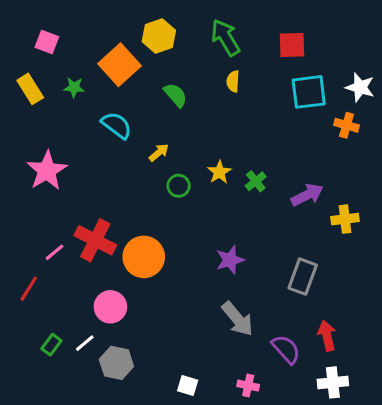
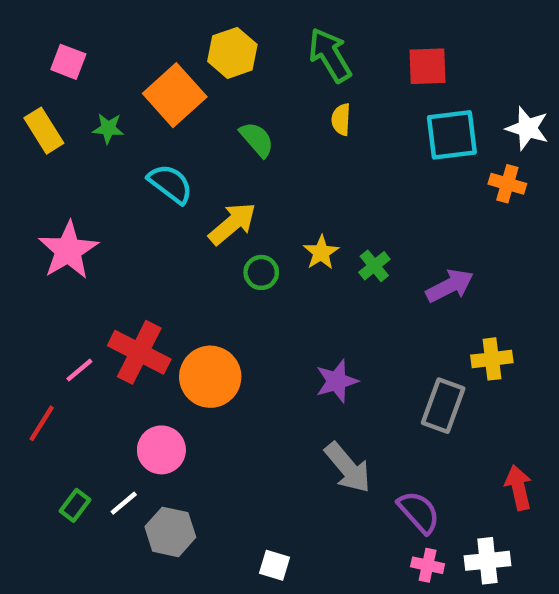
yellow arrow: (159, 152) -> (232, 224), size x1.6
yellow cross: (345, 219) -> (492, 359), moved
red arrow: (327, 336) -> (519, 488), moved
pink cross: (248, 386) -> (428, 565), moved

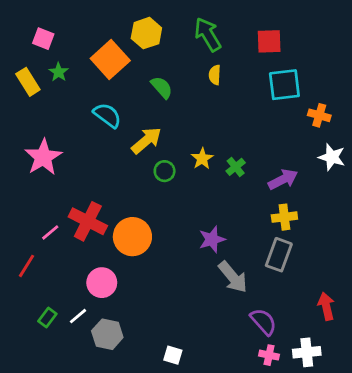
green star: (108, 128) -> (59, 72), moved, turned 30
white star: (527, 128) -> (332, 157), moved
yellow cross: (492, 359) -> (284, 217), moved
gray arrow: (348, 468) -> (233, 277), moved

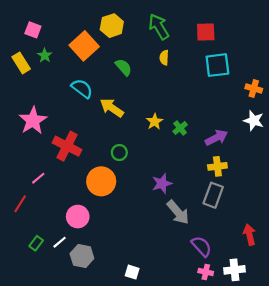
orange cross: (319, 115) -> (254, 89), moved
yellow arrow: (146, 140) -> (112, 108), turned -105
green circle: (165, 171) -> (119, 153), moved
red cross: (88, 221) -> (67, 146), moved

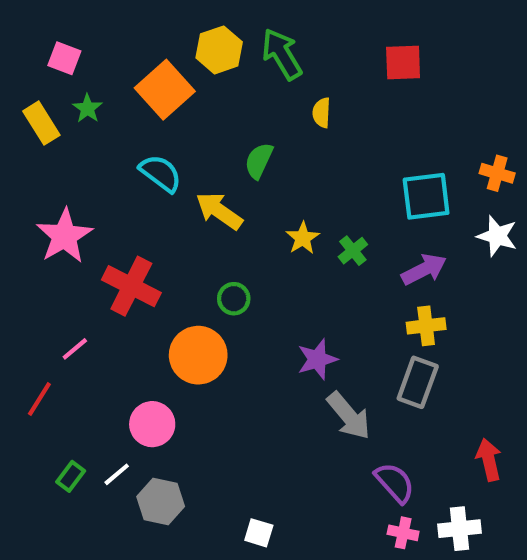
green arrow: (159, 27) -> (282, 54), moved
cyan square: (217, 65) -> (426, 196), moved
green semicircle: (124, 67) -> (259, 161), moved, turned -114

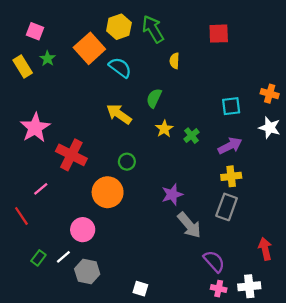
green semicircle: (259, 161) -> (154, 98), moved
cyan semicircle: (161, 173) -> (120, 68), moved
cyan square: (426, 196) -> (231, 106), size x0.7
red line: (39, 399) -> (21, 216), turned -66

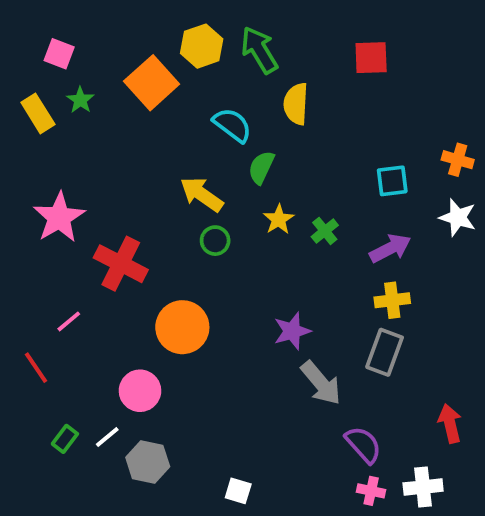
yellow semicircle: (174, 61) -> (296, 104), size x1.5
cyan semicircle: (120, 68) -> (232, 125), moved
green circle: (127, 162) -> (215, 241), moved

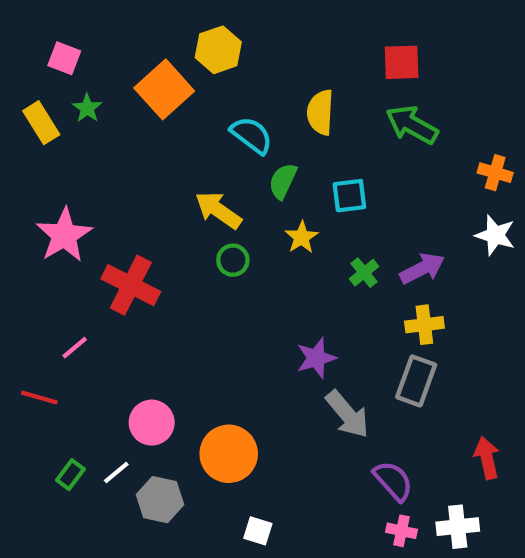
green arrow: (259, 50) -> (412, 125), moved, turned -30
cyan square: (392, 181) -> (349, 196), moved
green cross: (325, 231) -> (364, 273), moved
orange circle: (182, 327) -> (229, 454), moved
red line: (36, 368) -> (39, 398), turned -40

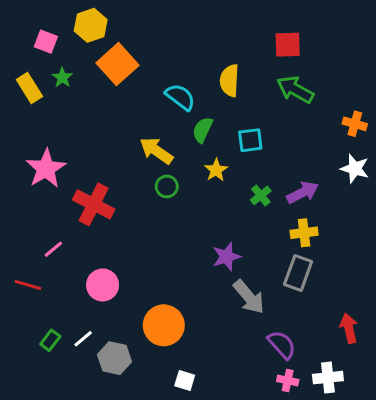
yellow hexagon: (218, 50) -> (91, 25), moved
pink circle: (152, 423) -> (103, 285), moved

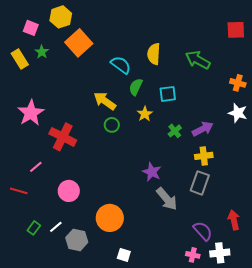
red square: (288, 45) -> (236, 30), moved
purple star: (226, 257) -> (152, 172), turned -30
purple semicircle: (282, 345) -> (203, 231), moved

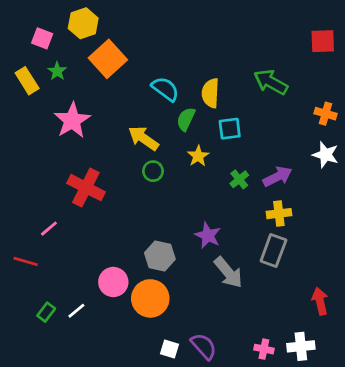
yellow semicircle: (154, 54) -> (211, 93), moved
pink star: (31, 113) -> (72, 120), moved
pink circle: (69, 191) -> (113, 282), moved
purple semicircle: (203, 231) -> (204, 346), moved
gray hexagon: (77, 240) -> (160, 256), moved

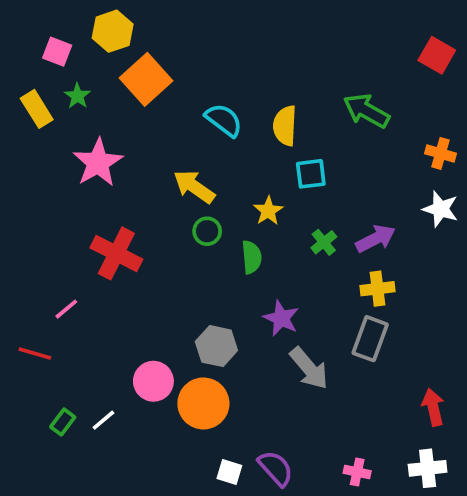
red square: (323, 41) -> (437, 55), turned 32
green semicircle: (186, 119) -> (252, 257), moved, turned 150
white cross: (301, 346) -> (428, 468), moved

